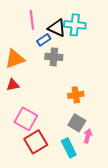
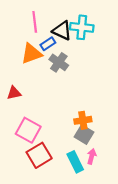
gray cross: (54, 57) -> (59, 62), turned 30
orange triangle: (15, 59) -> (31, 54), moved
orange cross: (76, 95) -> (83, 120), moved
pink arrow: (88, 136) -> (92, 156), moved

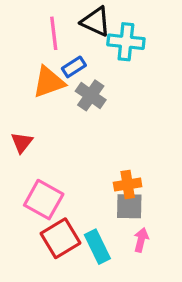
black triangle: (62, 31) -> (96, 22), moved
red triangle: (14, 93) -> (22, 142), turned -40
gray square: (84, 135) -> (129, 206), turned -30
cyan rectangle: (75, 162) -> (97, 247), moved

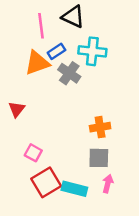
cyan cross: (126, 42) -> (92, 51), moved
orange cross: (128, 184) -> (100, 127), moved
pink square: (44, 200) -> (33, 153), size x0.6
cyan rectangle: (97, 247) -> (74, 189), turned -50

